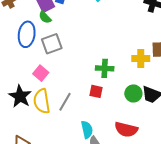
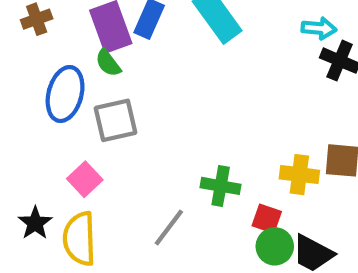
red square: (96, 91) -> (267, 219), moved
black star: (20, 96) -> (35, 223), size x0.7
gray line: (65, 102) -> (169, 228), moved

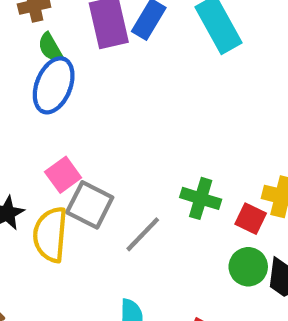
green semicircle: (108, 63) -> (50, 47), moved
gray square: (116, 120) -> (90, 205), moved, turned 33
red square: (267, 219) -> (251, 219), moved

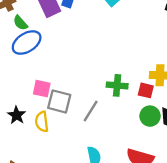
blue ellipse: (54, 85) -> (27, 42), turned 48
pink square: (63, 175) -> (42, 89), turned -30
yellow semicircle: (50, 235) -> (42, 122), size x0.7

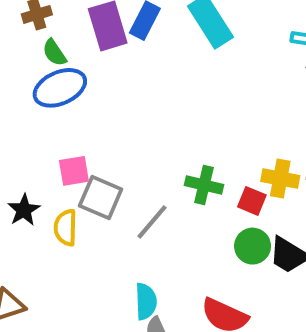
pink square: (42, 89) -> (74, 171), turned -30

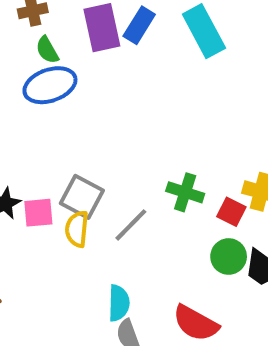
pink square: (74, 171) -> (38, 213), moved
yellow semicircle: (66, 228) -> (77, 229), moved

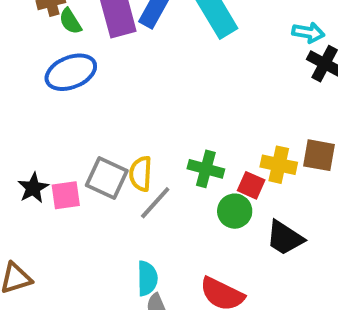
green semicircle: (47, 50) -> (70, 21), moved
yellow semicircle: (77, 229) -> (141, 174), moved
green circle: (229, 256) -> (235, 211), moved

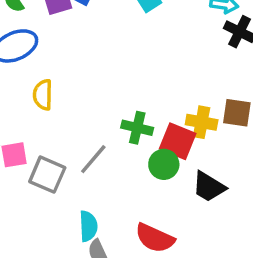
yellow semicircle: (141, 174) -> (43, 95), moved
gray square: (107, 178) -> (47, 175), moved
red square: (251, 185) -> (178, 141), size x1.5

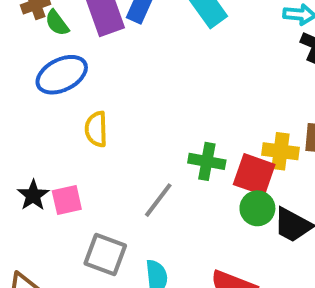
green circle: (164, 164) -> (257, 208), moved
gray square: (47, 175) -> (105, 255), moved

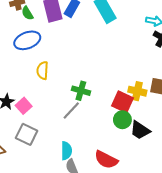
green cross: (207, 161) -> (81, 91), moved
pink square: (67, 200) -> (24, 106), turned -35
gray square: (105, 255) -> (27, 134), moved

